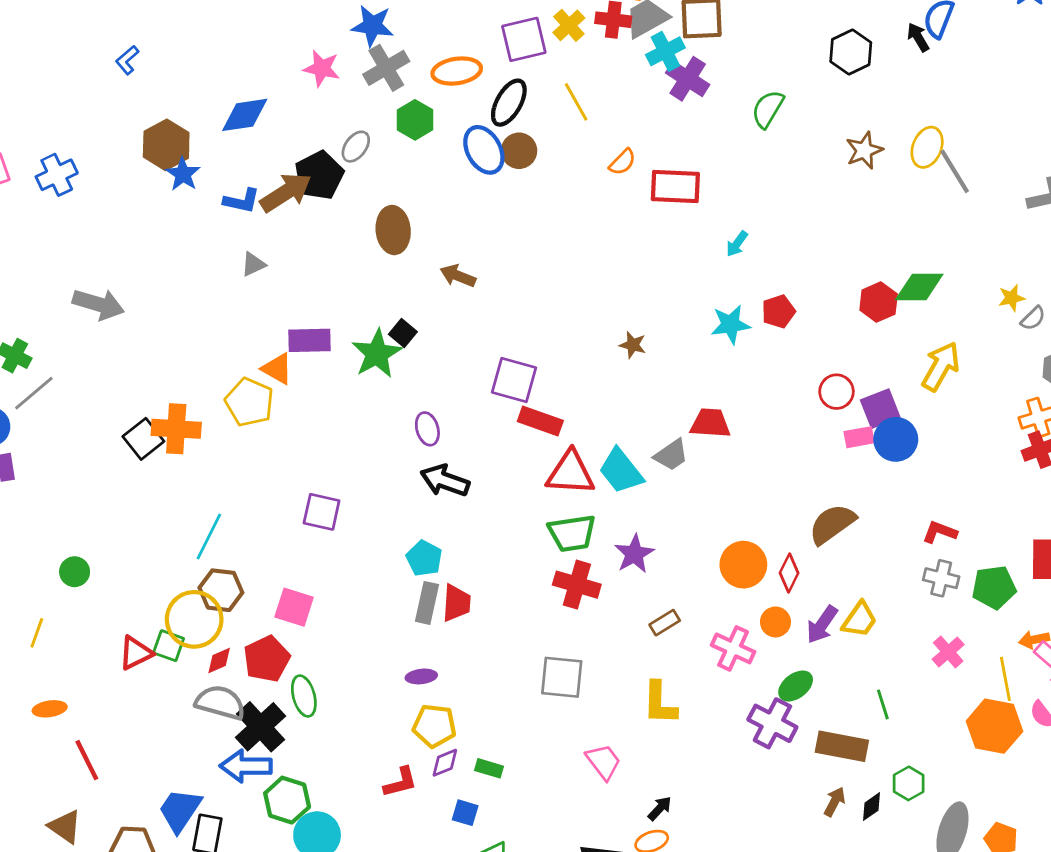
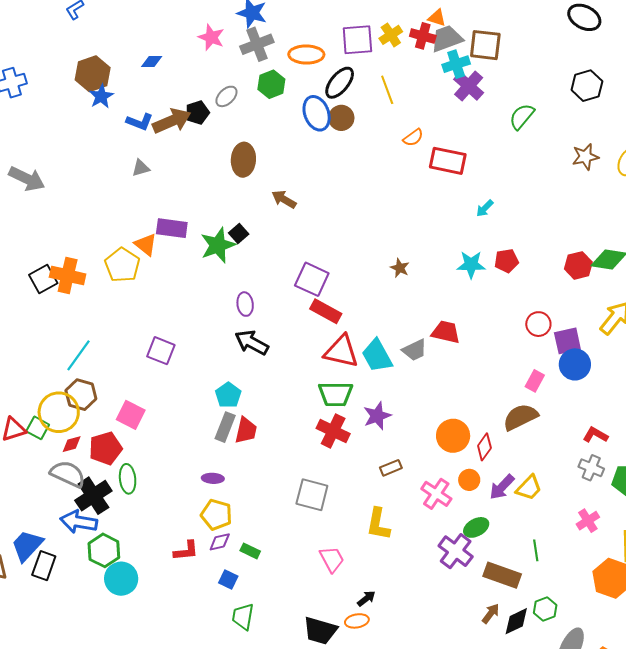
blue diamond: (245, 115) -> (152, 62), size x0.6
black pentagon: (319, 175) -> (197, 113), size x0.7
pink rectangle: (859, 437) -> (535, 381), moved, turned -60
black diamond: (872, 807) -> (516, 621), size x1.4

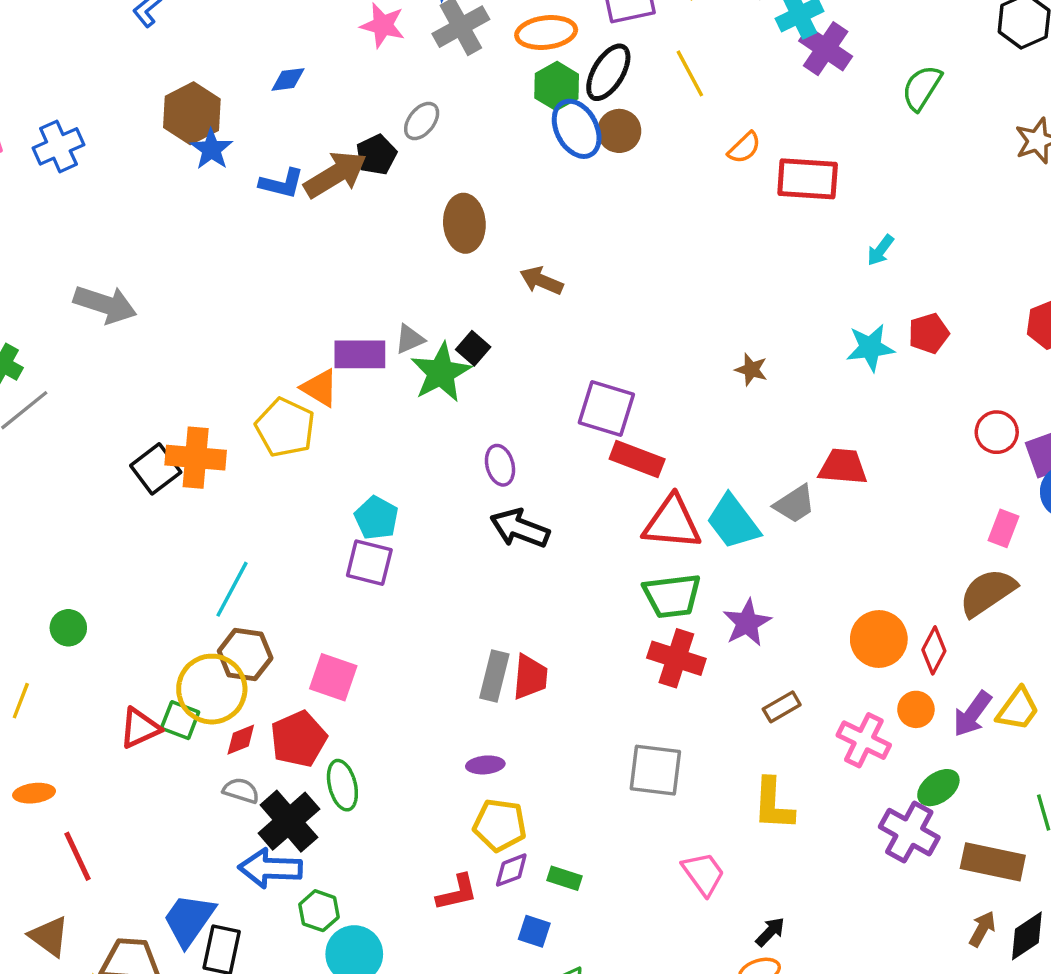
green hexagon: (271, 84) -> (557, 86), moved
gray triangle: (141, 168) -> (410, 339), moved
cyan pentagon: (228, 395) -> (376, 518), moved
gray semicircle: (68, 474) -> (241, 791), size x0.6
green hexagon: (104, 550) -> (319, 911), size x0.7

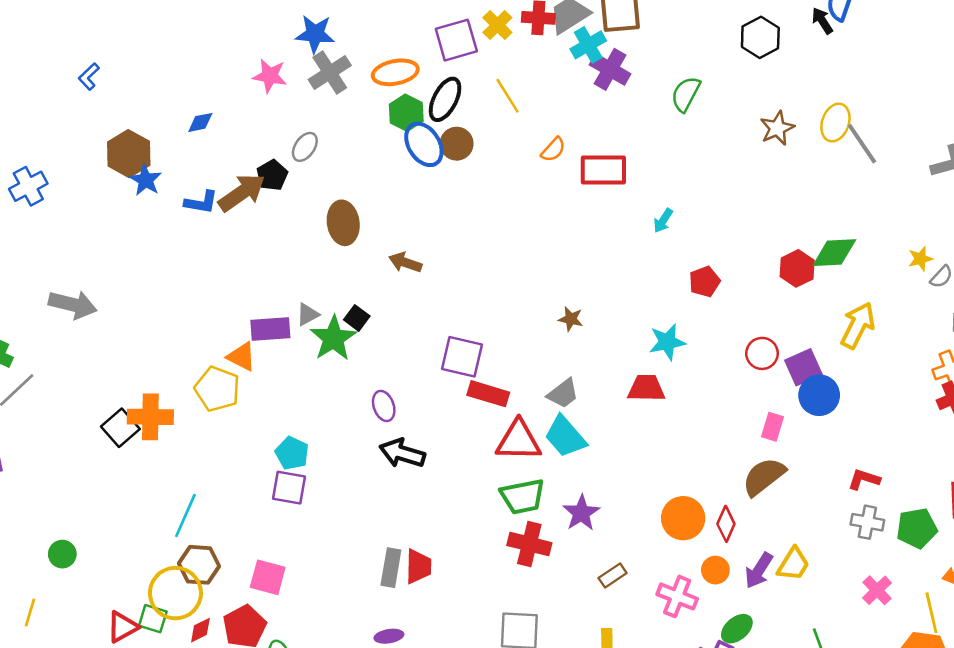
cyan star: (870, 348) -> (667, 342), moved
gray trapezoid: (795, 504) -> (563, 394), moved

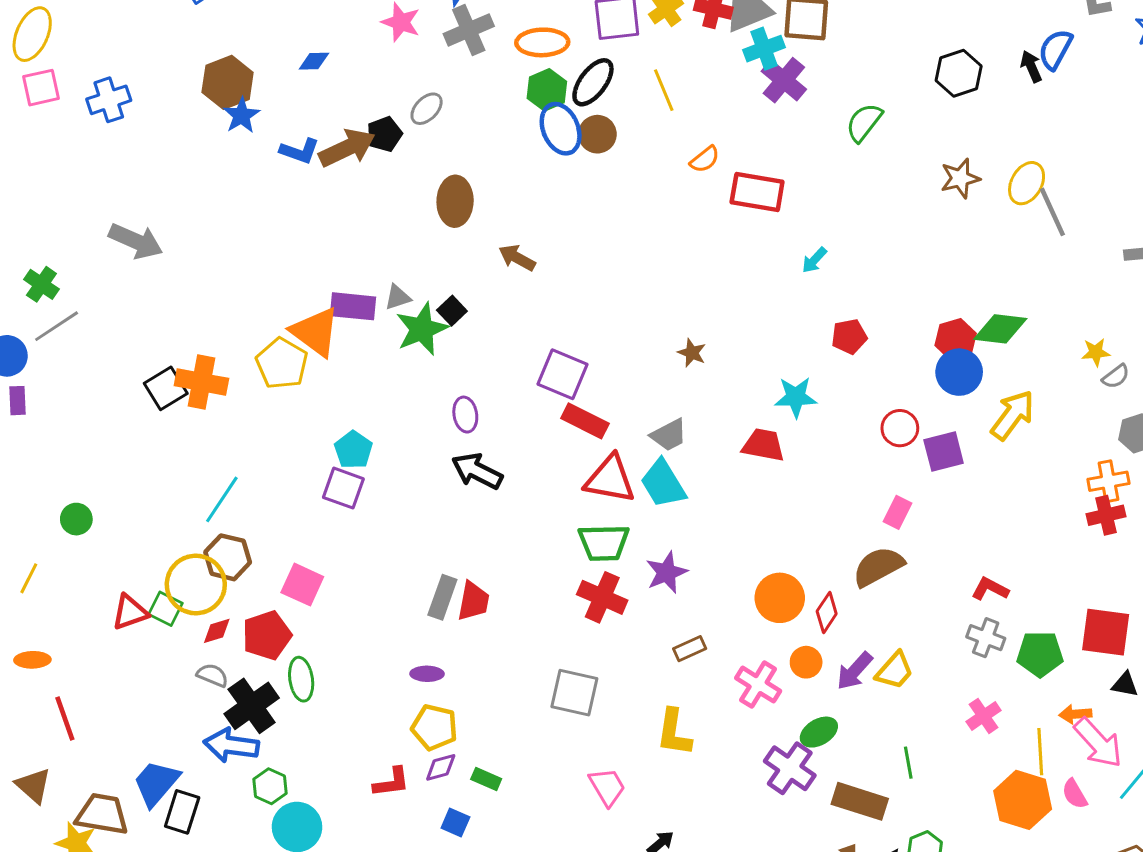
orange triangle: (242, 357) -> (315, 332), size x1.5
blue circle: (819, 395) -> (959, 372), moved

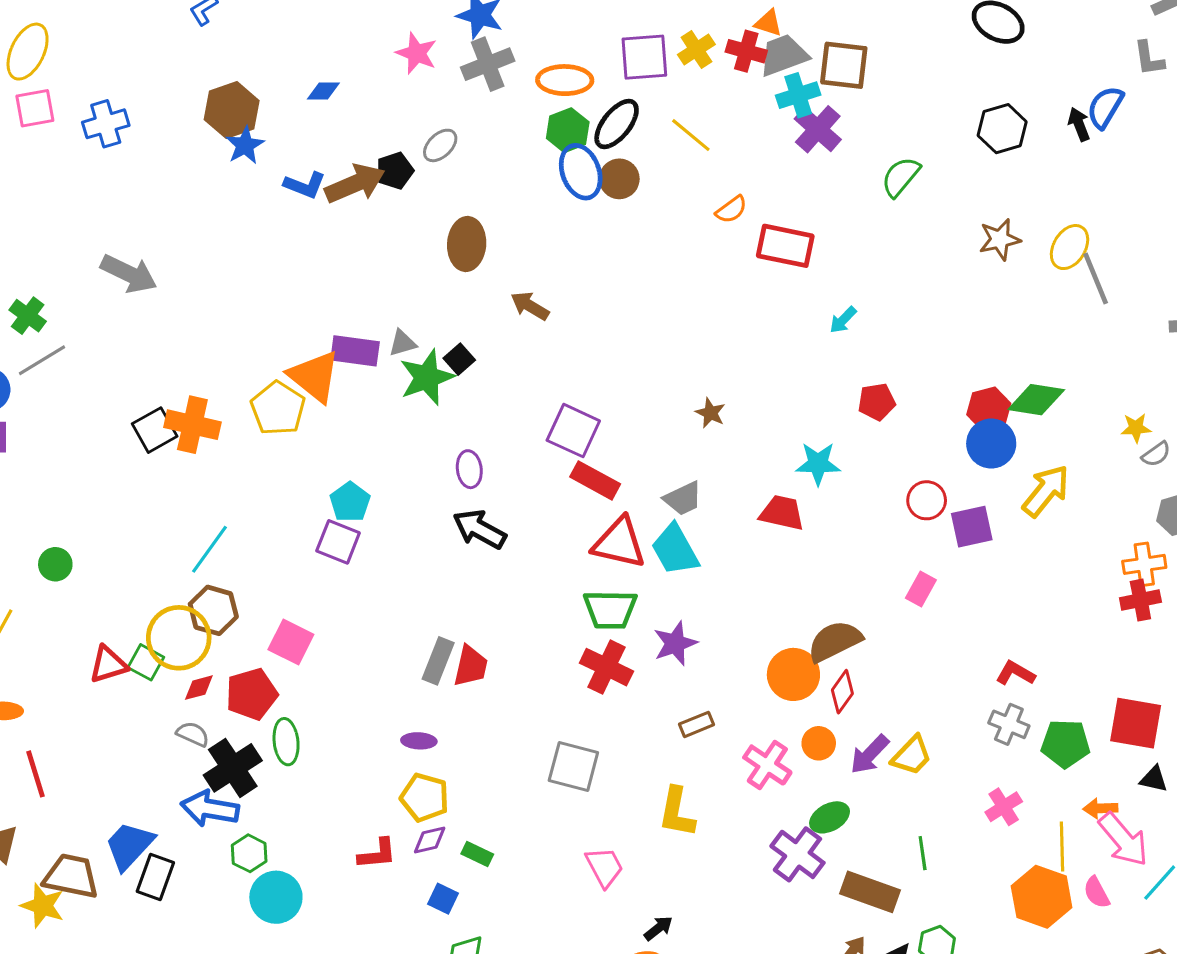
yellow line: (664, 90) -> (691, 135), turned -30
brown semicircle: (878, 567) -> (835, 641), moved

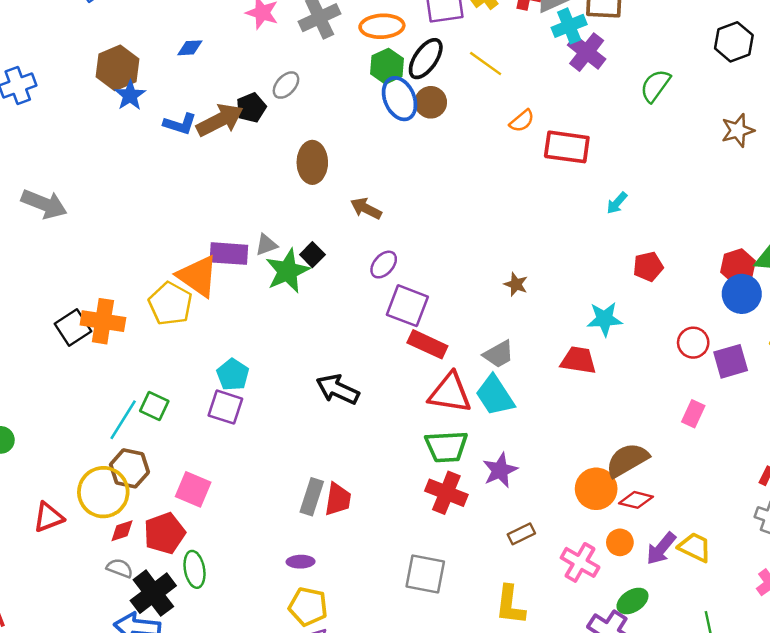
purple ellipse: (469, 469) -> (384, 265), moved, turned 52
green square: (146, 662) -> (154, 406), moved
red diamond: (842, 692) -> (636, 500), turned 72
yellow trapezoid: (912, 756) -> (695, 547), turned -104

